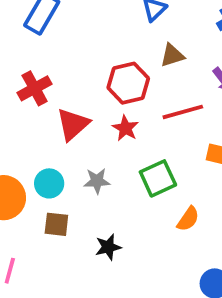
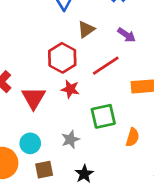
green square: (158, 178) -> (103, 116), turned 30
gray star: (97, 181) -> (70, 139), moved

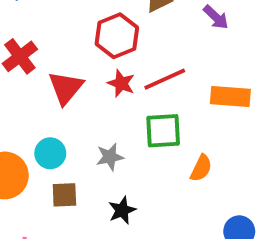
red line: (106, 66) -> (165, 79), moved

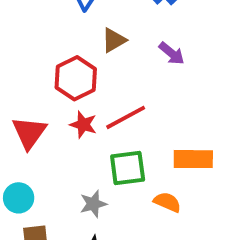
orange rectangle: (230, 96) -> (193, 159), moved
gray star: (110, 157) -> (93, 204), moved
orange semicircle: (201, 168) -> (167, 202), turned -88

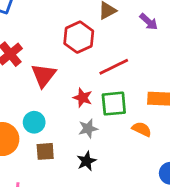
red star: (83, 125) -> (83, 98), moved

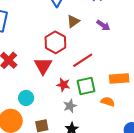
red triangle: (44, 75) -> (43, 66), moved
cyan circle: (34, 122) -> (26, 98), moved

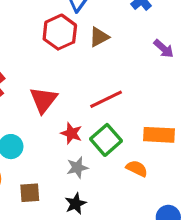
purple arrow: (103, 25) -> (164, 49), moved
red hexagon: (55, 42) -> (60, 32), moved
green square: (86, 86) -> (106, 140), turned -36

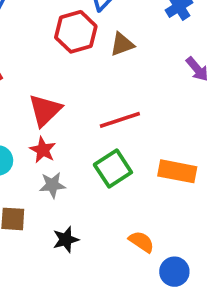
red star: (71, 133) -> (43, 150), moved
gray star: (77, 168) -> (52, 185), moved
orange semicircle: (137, 169) -> (141, 242), moved

